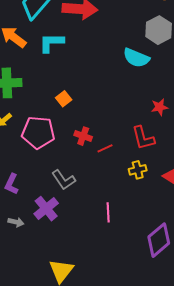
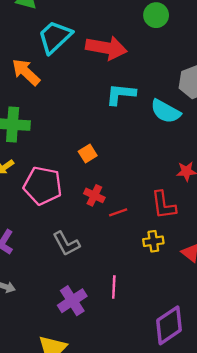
cyan L-shape: (51, 43) -> (121, 94), moved
orange square: (64, 99) -> (88, 154), moved
purple cross: (46, 209) -> (72, 301), moved

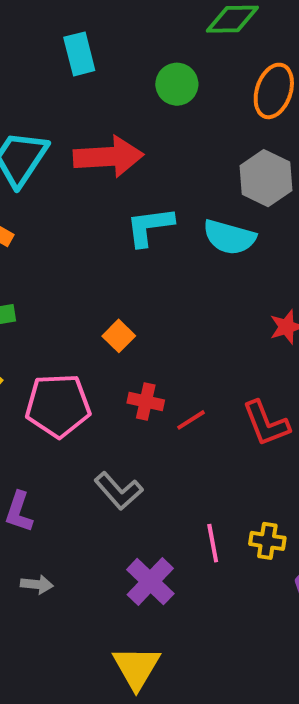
red L-shape: (164, 205) -> (266, 423), moved
yellow cross: (153, 241) -> (267, 541), moved, turned 30

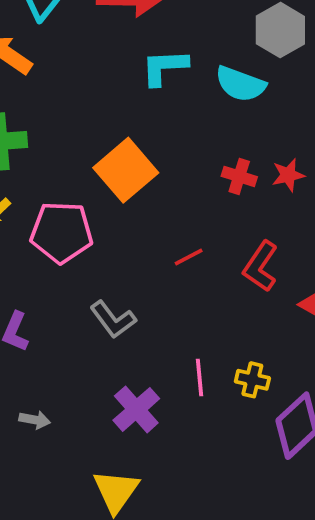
orange square: (119, 336) -> (126, 170), size x2.0
red cross: (146, 402) -> (239, 176), moved
red L-shape: (266, 423) -> (261, 266), turned 51
gray arrow: (37, 584) -> (35, 420), moved

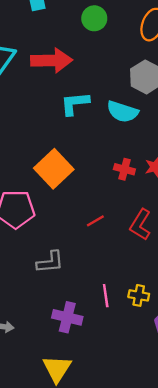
gray L-shape: (113, 320) -> (50, 262), turned -56
purple cross: (136, 409) -> (67, 317), turned -32

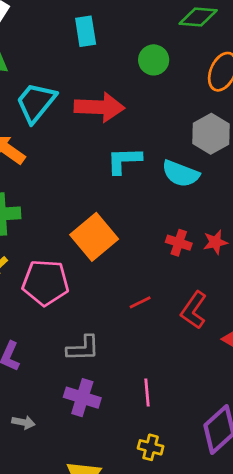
yellow cross: (139, 295) -> (151, 447), moved
purple cross: (67, 317) -> (82, 398), moved

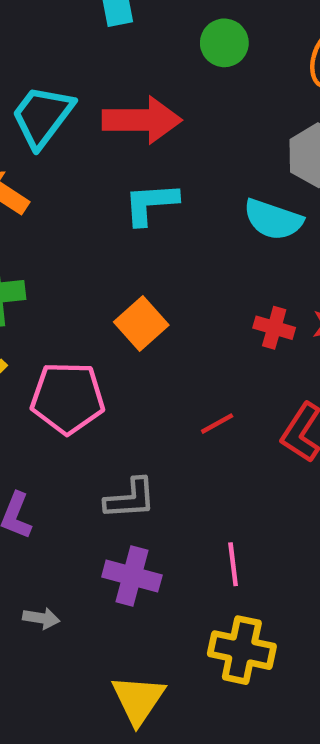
cyan L-shape: (124, 160) -> (151, 204), moved
orange square: (94, 237) -> (141, 323), size x0.7
yellow cross: (151, 447) -> (242, 650), size x1.6

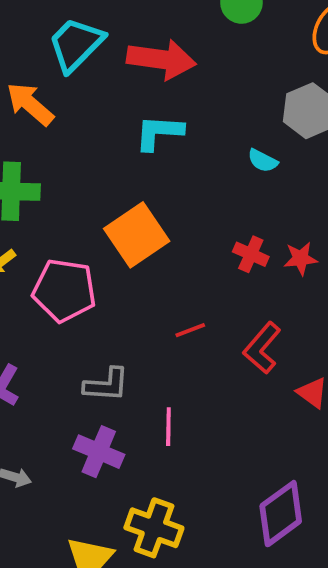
cyan semicircle: (273, 219) -> (263, 161), size x0.6
orange square: (141, 323) -> (137, 235), size x1.4
pink line: (233, 564) -> (168, 427), moved
yellow cross: (242, 650) -> (154, 528), moved

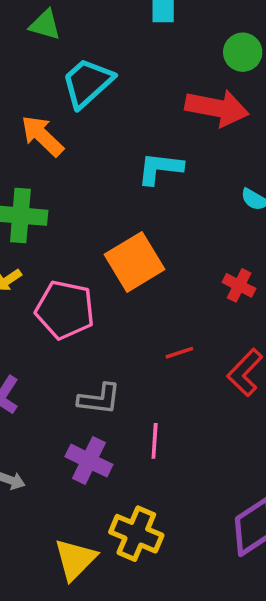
red arrow: (161, 59) -> (217, 108), moved

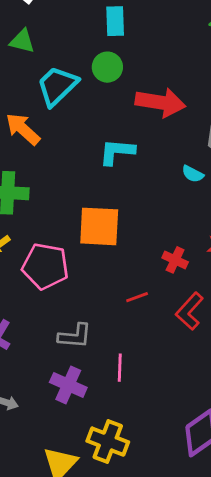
green circle: (243, 52) -> (107, 67), moved
orange square: (134, 262) -> (99, 226), turned 36
red cross: (239, 285) -> (175, 260), moved

